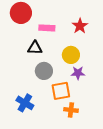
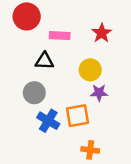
gray circle: (44, 71) -> (34, 93), moved
blue cross: (25, 103) -> (48, 121), moved
orange cross: (71, 110) -> (90, 150), moved

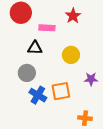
red star: (102, 33) -> (73, 16), moved
purple star: (99, 93) -> (91, 79), moved
orange cross: (90, 150) -> (85, 118), moved

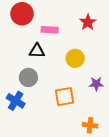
red star: (73, 16) -> (88, 22), moved
blue cross: (38, 95) -> (16, 101), moved

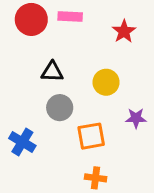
pink rectangle: (50, 30) -> (70, 16), moved
gray circle: (28, 77) -> (60, 108), moved
orange cross: (90, 125) -> (96, 178), moved

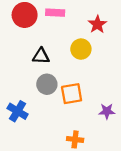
yellow circle: (106, 82) -> (81, 49), moved
purple star: (136, 118) -> (107, 111), moved
orange square: (91, 136) -> (72, 94), moved

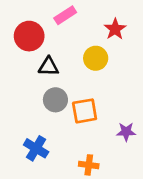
pink rectangle: (55, 13) -> (65, 15), turned -36
red circle: (25, 15) -> (29, 36), moved
blue cross: (18, 111) -> (36, 148), moved

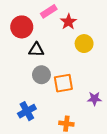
red star: (115, 29) -> (68, 22), moved
yellow circle: (96, 58) -> (84, 44), moved
blue cross: (36, 148) -> (27, 111), turned 30

